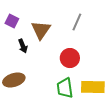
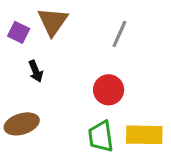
brown triangle: (41, 30) -> (53, 22), moved

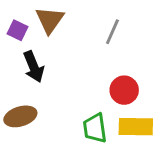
black arrow: (36, 71) -> (34, 67), size x1.5
red circle: (109, 90) -> (124, 90), moved

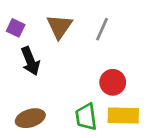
brown triangle: (50, 20) -> (60, 26), moved
brown ellipse: (20, 116) -> (30, 118), moved

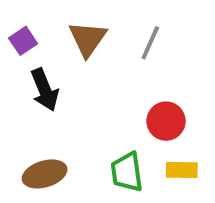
purple square: (16, 28) -> (23, 41), turned 30
yellow rectangle: (123, 116) -> (182, 170), size x0.7

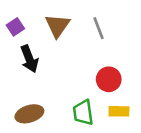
gray line: (150, 43) -> (98, 28), turned -45

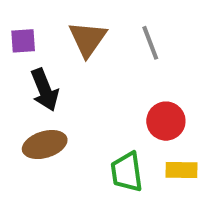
purple square: (15, 27) -> (23, 41), turned 30
brown ellipse: (29, 114) -> (45, 145), moved

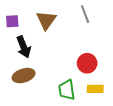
gray line: (150, 43) -> (85, 14), moved

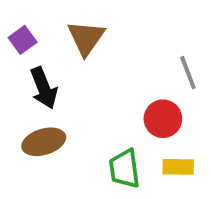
gray line: (85, 14) -> (188, 73), moved
purple square: (12, 21) -> (23, 40), turned -32

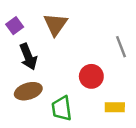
red circle: (163, 119) -> (91, 76), moved
green trapezoid: (124, 169) -> (62, 109), moved

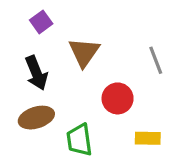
brown triangle: (55, 24) -> (84, 52), moved
purple square: (15, 26) -> (41, 22), moved

